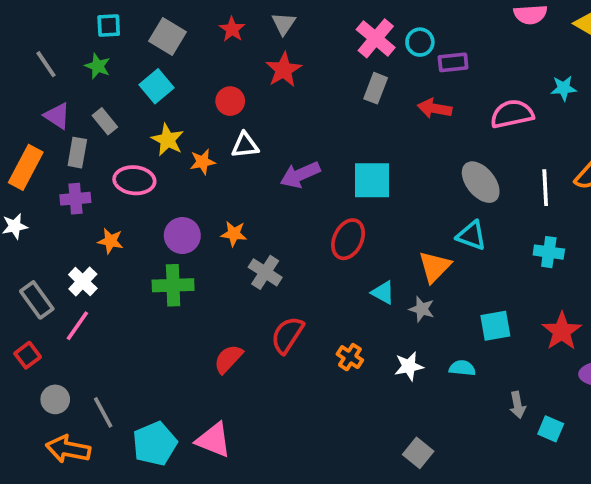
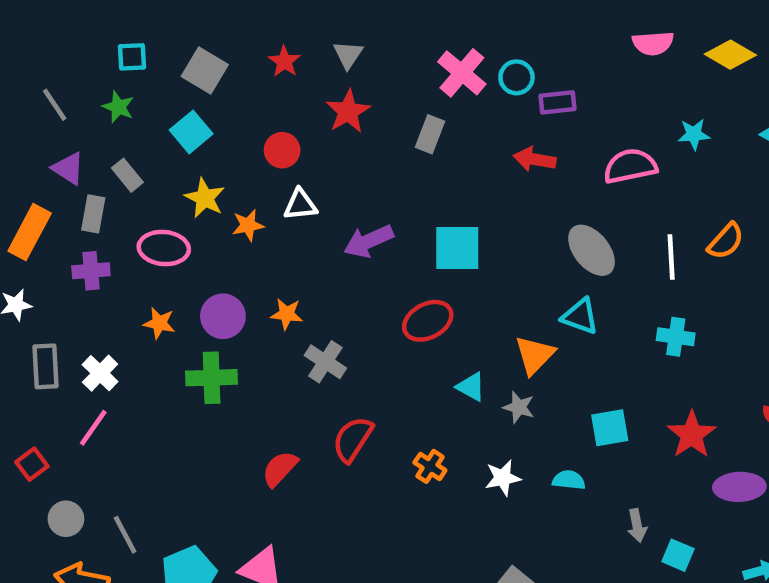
gray rectangle: (376, 88) -> (430, 134), moved
red ellipse: (348, 239) -> (428, 321), turned 36
orange star: (110, 241) -> (159, 323), moved
gray rectangle: (37, 300) -> (45, 366), moved, turned 33

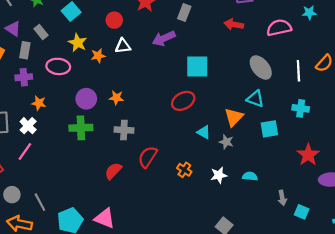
purple arrow: (369, 241) -> (164, 38), moved
orange star: (159, 323) -> (39, 103), moved
gray cross: (325, 362) -> (124, 130), moved, turned -30
cyan square: (610, 428) -> (269, 129), moved

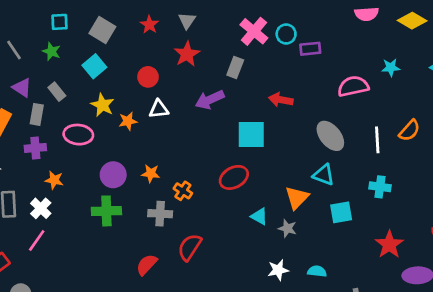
red arrow: (234, 24) -> (281, 100), moved
orange cross: (184, 170) -> (183, 191), moved

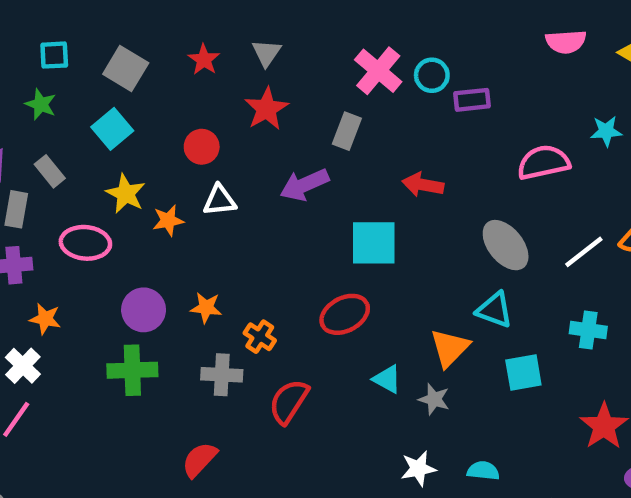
white line: (377, 140) -> (584, 252), turned 55
red semicircle: (190, 247) -> (289, 401), moved

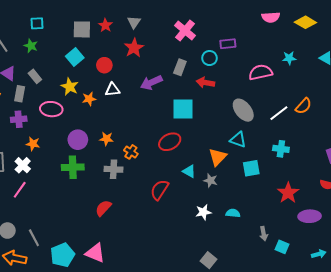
gray square: (126, 69) -> (82, 29), moved, turned -30
cyan circle: (432, 75) -> (210, 58), moved
cyan square: (112, 129) -> (75, 57), moved
gray rectangle: (347, 131) -> (180, 67), moved
red semicircle: (289, 401) -> (159, 190), moved

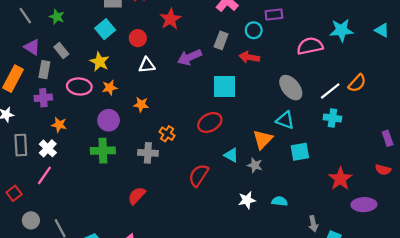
cyan star: (289, 58) -> (341, 30), size x1.5
orange star: (89, 99) -> (110, 88), moved
orange star: (106, 139) -> (141, 104), moved
cyan cross: (281, 149) -> (332, 118), moved

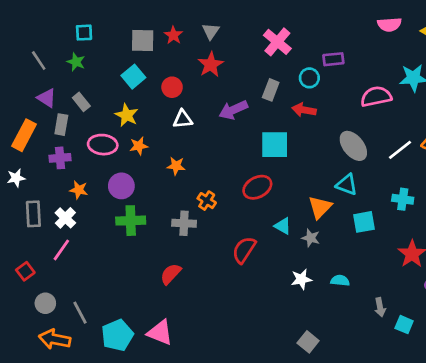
cyan cross: (332, 118) -> (403, 199), moved
purple circle: (109, 120) -> (121, 186), moved

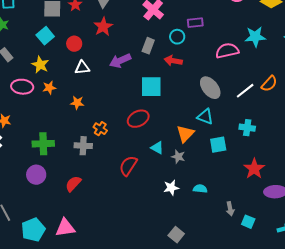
purple circle: (121, 186) -> (36, 175), moved
pink triangle: (160, 333) -> (65, 228), turned -30

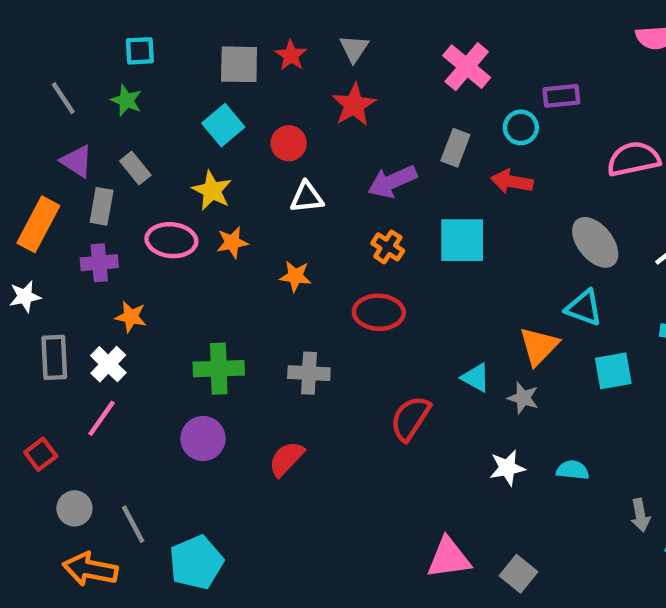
red ellipse: (138, 119) -> (379, 312), moved, turned 30
orange cross: (100, 129) -> (388, 247), moved
pink triangle: (65, 228) -> (449, 558), moved

